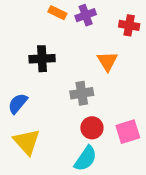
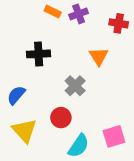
gray cross: (82, 93) -> (75, 86), turned -36
red circle: (92, 128) -> (61, 118), moved
pink square: (128, 132) -> (114, 136), moved

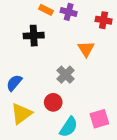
purple cross: (79, 14) -> (69, 12), turned 35
black cross: (39, 54) -> (34, 36), moved
yellow triangle: (24, 131) -> (21, 114), turned 35

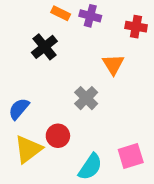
black cross: (34, 36) -> (44, 47), turned -36
red circle: (53, 102) -> (58, 136), moved

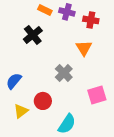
red cross: (136, 27) -> (91, 20), moved
yellow triangle: (28, 149) -> (21, 111), size x0.7
pink square: (131, 156) -> (97, 95), moved

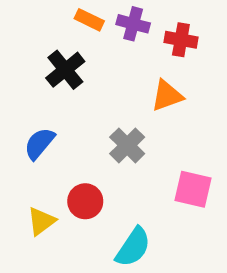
orange triangle: (84, 48) -> (167, 96), turned 42
blue semicircle: (14, 81) -> (39, 143), moved
pink square: (97, 95) -> (193, 189), turned 30

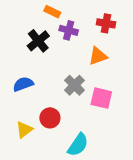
purple cross: (133, 24) -> (69, 30), moved
blue semicircle: (39, 143) -> (23, 84), turned 30
pink square: (193, 189) -> (101, 98), moved

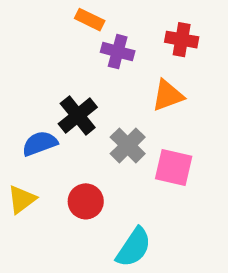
black cross: (38, 41) -> (78, 115), moved
yellow triangle: (24, 130) -> (22, 199), moved

